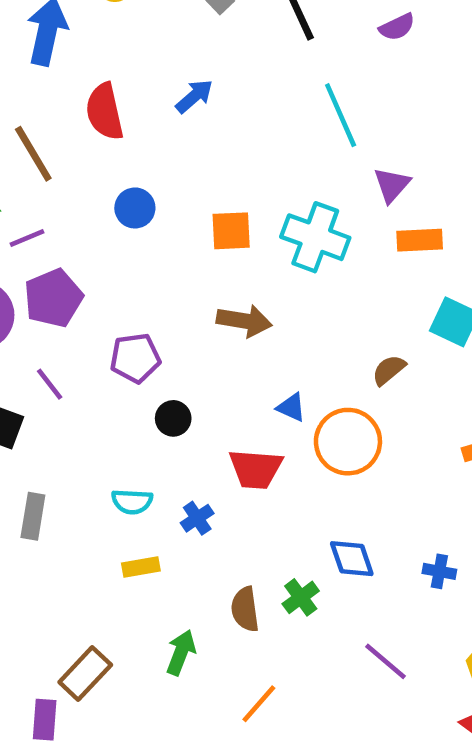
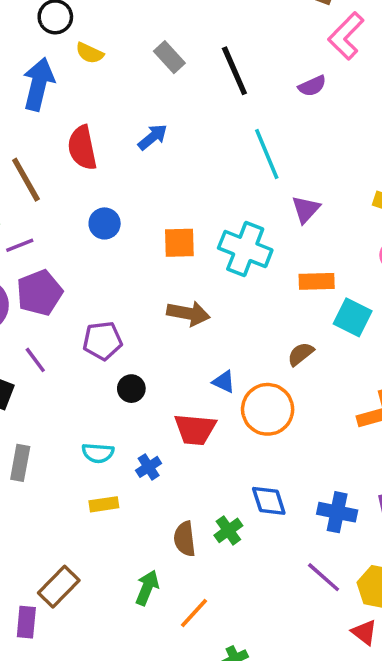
orange rectangle: (420, 240) -> (317, 281), moved
blue cross: (439, 571) -> (337, 512), size x1.5
green arrow: (181, 652) -> (147, 588), moved
purple line: (385, 661) -> (324, 577), moved

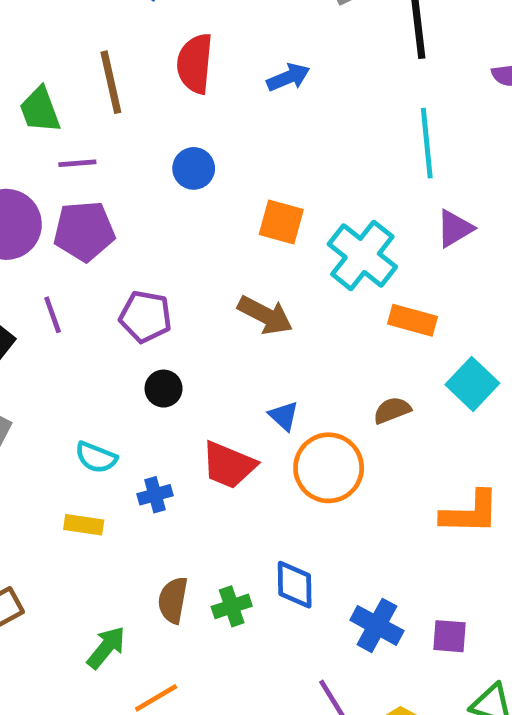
orange rectangle: (317, 281) -> (412, 320), moved

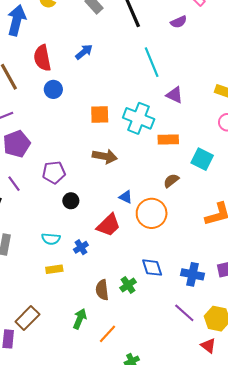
blue circle: (194, 168) -> (53, 89), moved
purple triangle: (455, 228) -> (175, 95), turned -48
red trapezoid: (229, 465) -> (109, 225), turned -50

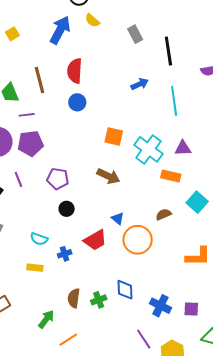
blue arrow: (84, 52) -> (140, 84), moved
purple triangle: (175, 95) -> (183, 148), moved, turned -42

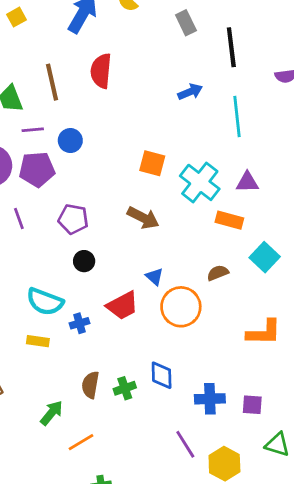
blue circle: (77, 102) -> (70, 141), moved
cyan semicircle: (39, 239) -> (45, 302), size x1.5
blue cross: (160, 306) -> (210, 399), turned -30

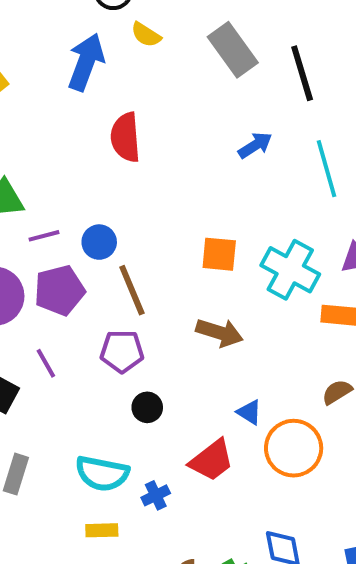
gray rectangle: (186, 23) -> (233, 50), size x1.5
brown line: (52, 82) -> (132, 290), moved

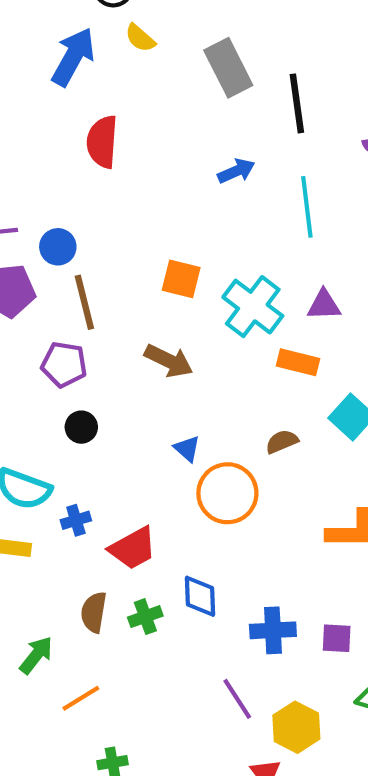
red trapezoid: (212, 460) -> (133, 548), moved

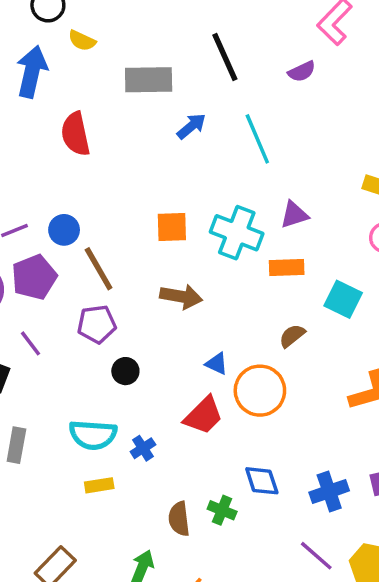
gray rectangle: (228, 68) -> (149, 80), moved, turned -48
red trapezoid: (133, 548) -> (204, 416), moved
green cross: (145, 617) -> (222, 510), turned -32

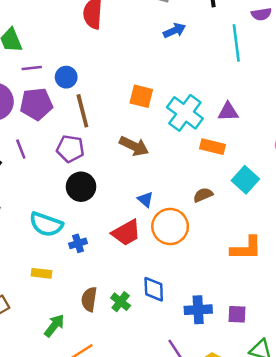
cyan line: (257, 139) -> (236, 43), moved
black circle: (125, 371) -> (81, 187), size x1.5
yellow rectangle: (99, 485) -> (42, 273), moved

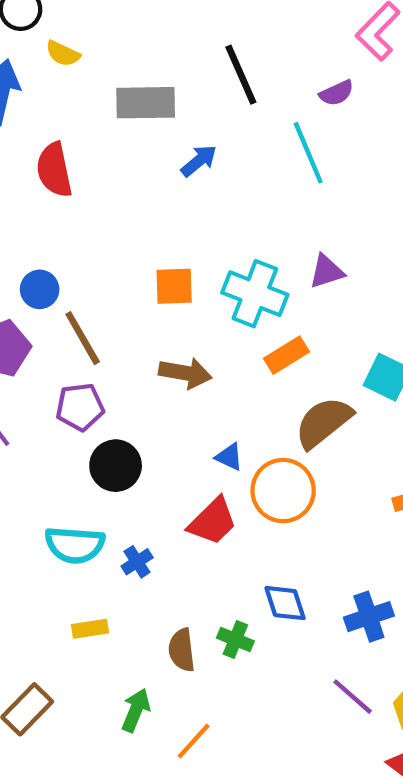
orange rectangle: (213, 147) -> (286, 355), moved, turned -30
brown semicircle: (203, 195) -> (323, 422), size x1.8

